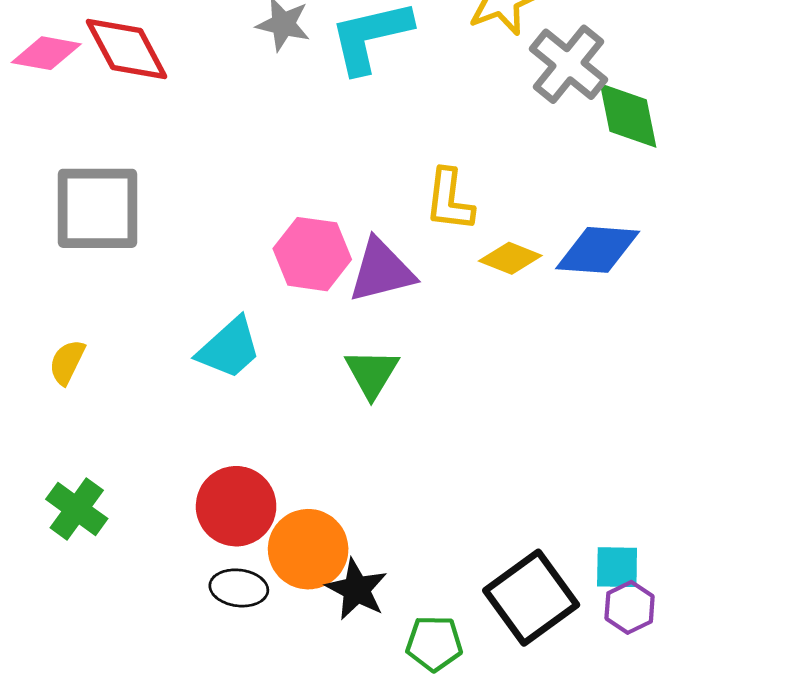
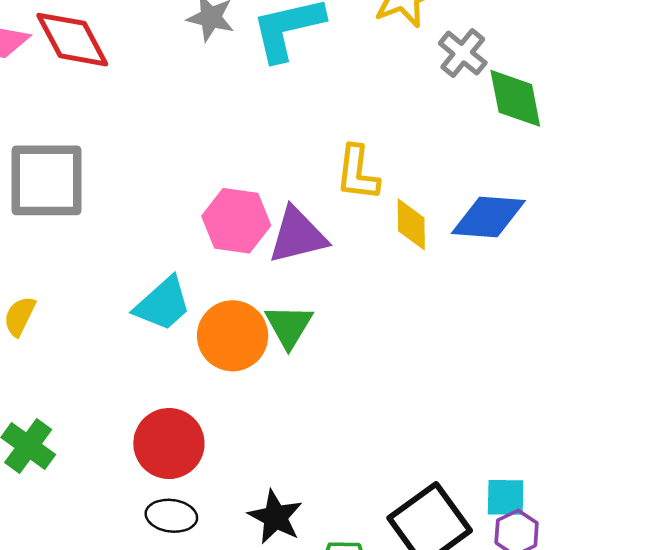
gray cross: (569, 64) -> (463, 53), size x0.7
yellow diamond: (510, 258) -> (411, 224), turned 68
orange circle: (308, 549) -> (233, 336), moved

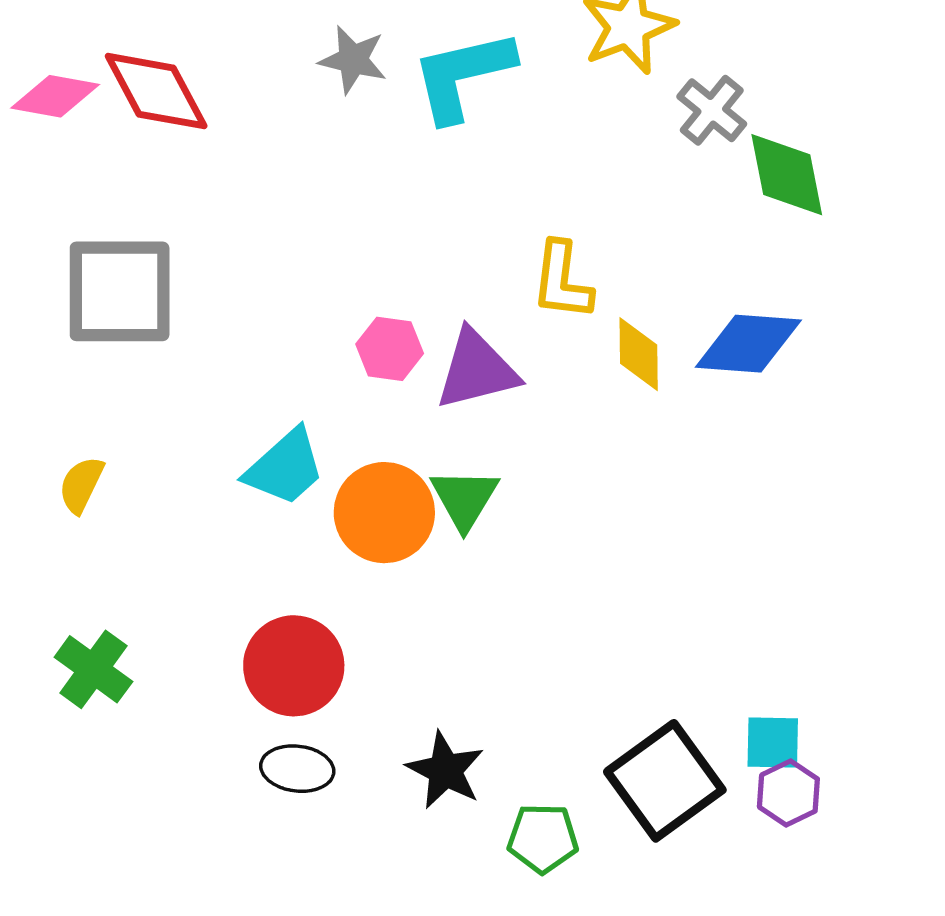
pink hexagon: (236, 221) -> (390, 349), size x0.7

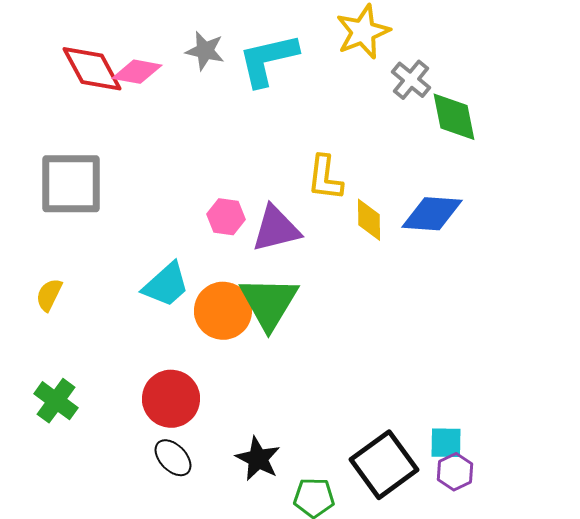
pink diamond: (55, 96) -> (137, 72), moved
green triangle: (464, 499) -> (269, 303), size x1.5
black ellipse: (297, 769) -> (173, 458), turned 39

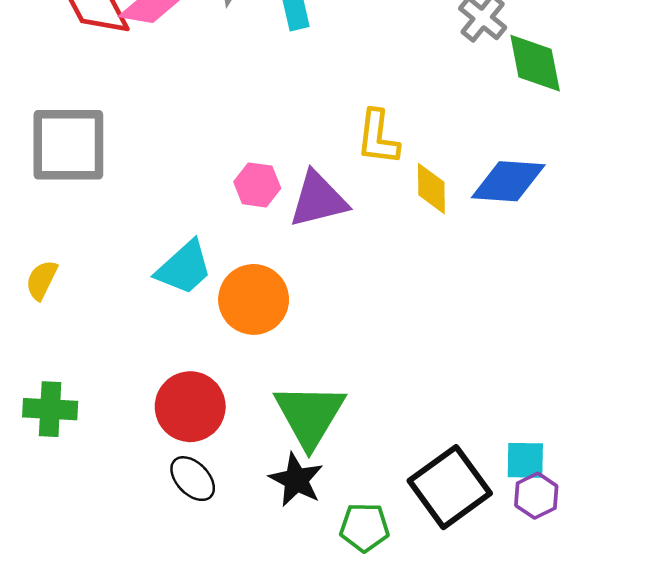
green triangle: (269, 303) -> (310, 415), moved
green cross: (56, 401) -> (50, 409), turned -33

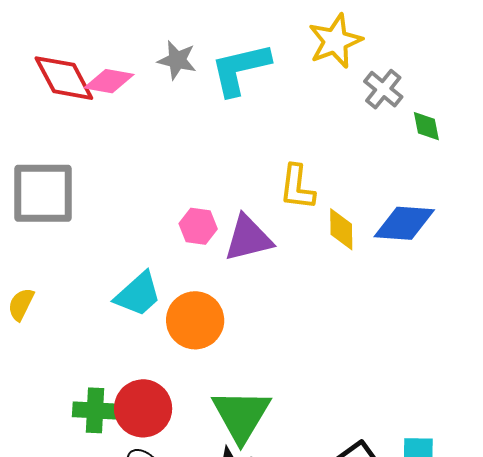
green diamond: (535, 63) -> (426, 126), size x0.6
green cross: (50, 409) -> (95, 410), moved

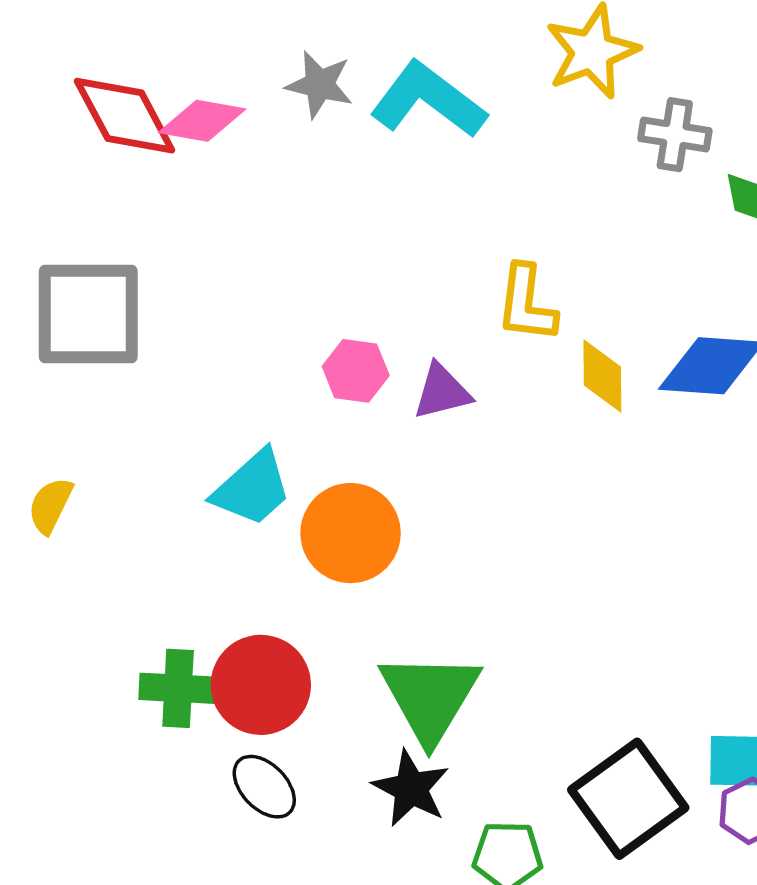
cyan L-shape: (240, 69) -> (428, 100), turned 50
gray cross: (383, 89) -> (675, 135), turned -30
purple triangle: (248, 238) -> (442, 392), size x0.7

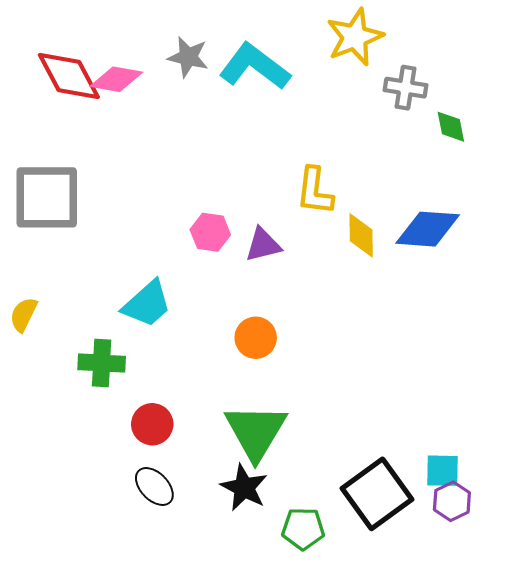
orange circle: (351, 533) -> (256, 338), moved, size x0.7
red circle: (261, 685) -> (152, 424), size x0.7
green cross: (178, 688) -> (102, 363), moved

